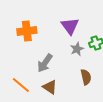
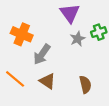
orange cross: (27, 31) -> (22, 34), moved, turned 30
brown semicircle: (86, 77) -> (85, 85), moved

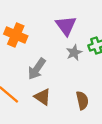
orange cross: (22, 34) -> (16, 35), moved

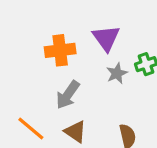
orange cross: (16, 35) -> (60, 50), moved, turned -30

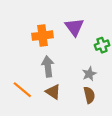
gray star: (117, 73) -> (89, 74), moved
gray arrow: (68, 95) -> (48, 66), turned 138

